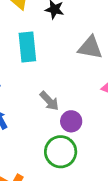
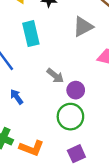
gray triangle: (90, 47) -> (83, 27), turned -30

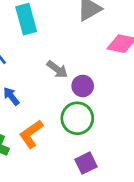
orange L-shape: (32, 148) -> (31, 134), moved, turned 125

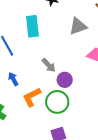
orange L-shape: (31, 134) -> (32, 97), moved

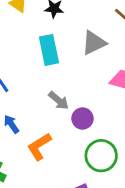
cyan rectangle: (32, 26) -> (49, 50), moved
green circle: (57, 102) -> (101, 156), moved

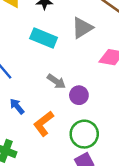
cyan rectangle: (49, 50) -> (44, 38), turned -50
green circle: (101, 156) -> (84, 134), moved

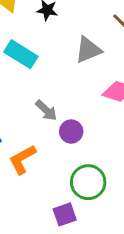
cyan rectangle: (44, 38) -> (21, 54), moved
green circle: (84, 134) -> (88, 182), moved

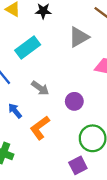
cyan rectangle: (21, 54) -> (28, 47), turned -60
gray arrow: (46, 110) -> (40, 88), moved

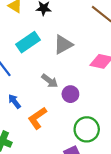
gray triangle: (79, 37) -> (63, 45), moved
gray arrow: (40, 88) -> (50, 81), moved

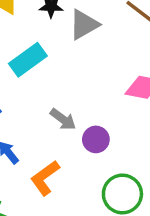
gray triangle: (63, 45) -> (84, 25), moved

